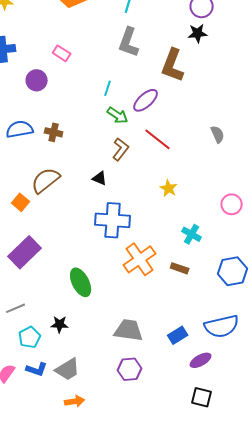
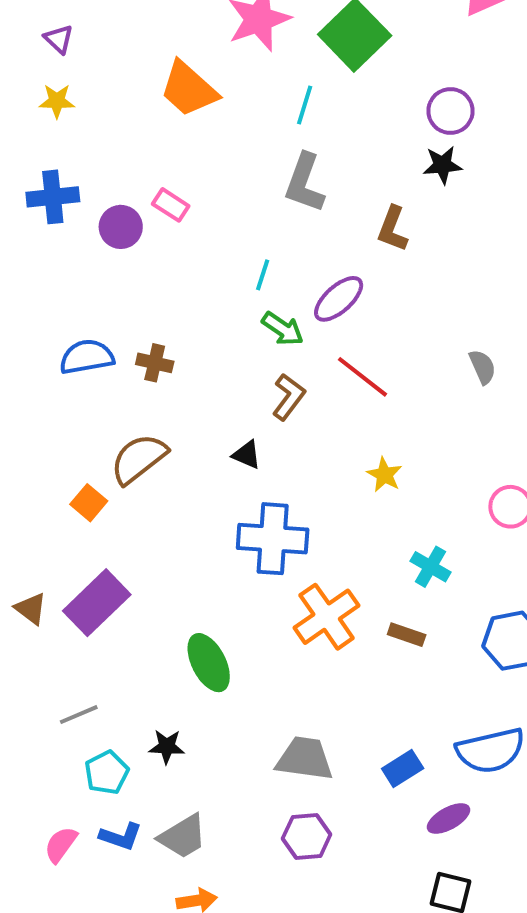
brown L-shape: (173, 65) -> (393, 229), size x0.7
purple circle: (37, 80) -> (121, 227), moved

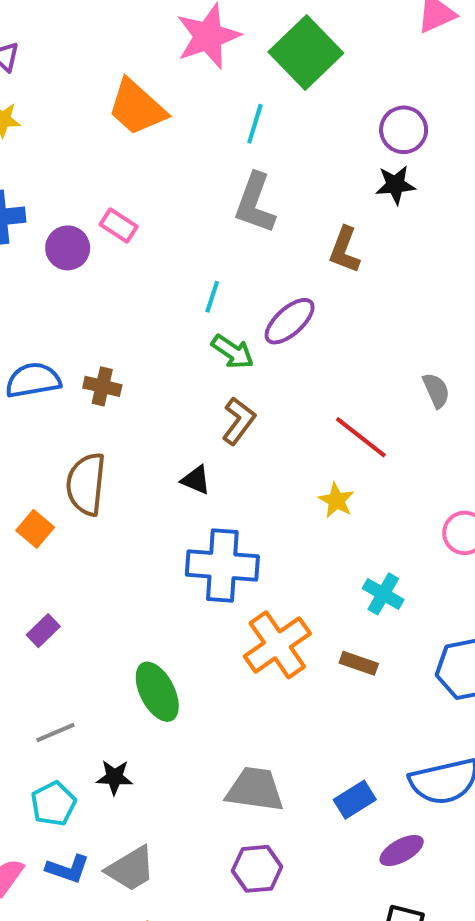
red line: (363, 377) -> (361, 437), moved
brown semicircle: (139, 459) -> (86, 484), turned -46
purple rectangle: (97, 603) -> (43, 631), size x0.5
gray line: (79, 715) -> (55, 732), moved

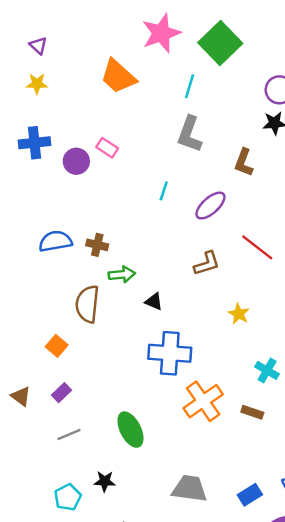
green arrow: (233, 352) -> (122, 274), moved, turned -40
brown L-shape: (239, 421) -> (207, 263), moved, turned 36
red line: (361, 437) -> (257, 247), moved
orange square: (35, 529) -> (57, 346), moved
gray line: (55, 732) -> (69, 434), moved

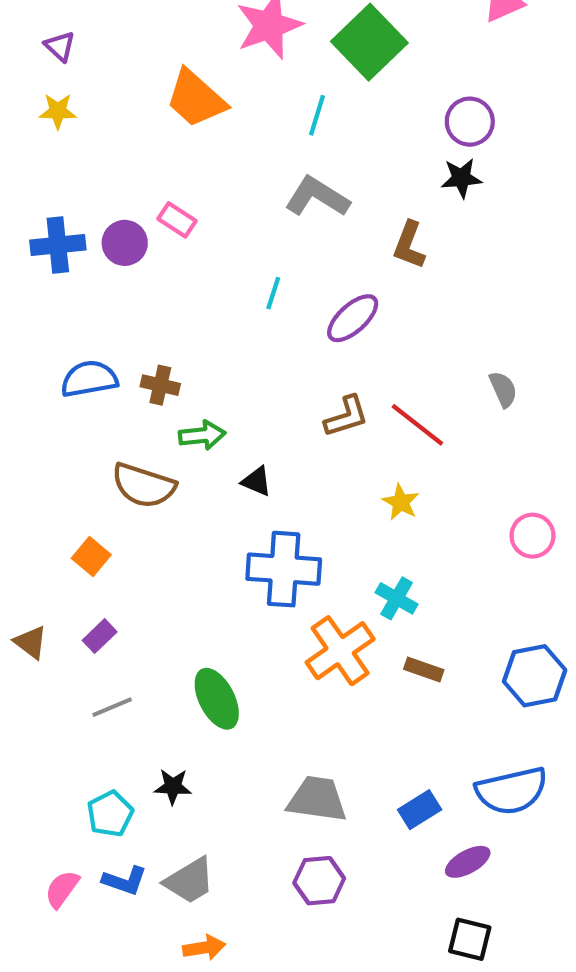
gray L-shape: (190, 134) -> (317, 197), turned 102
blue cross: (34, 143) -> (58, 245), moved
red line: (257, 247) -> (417, 425), moved
brown semicircle: (87, 304) -> (144, 485), turned -78
cyan cross: (267, 370) -> (397, 598), moved

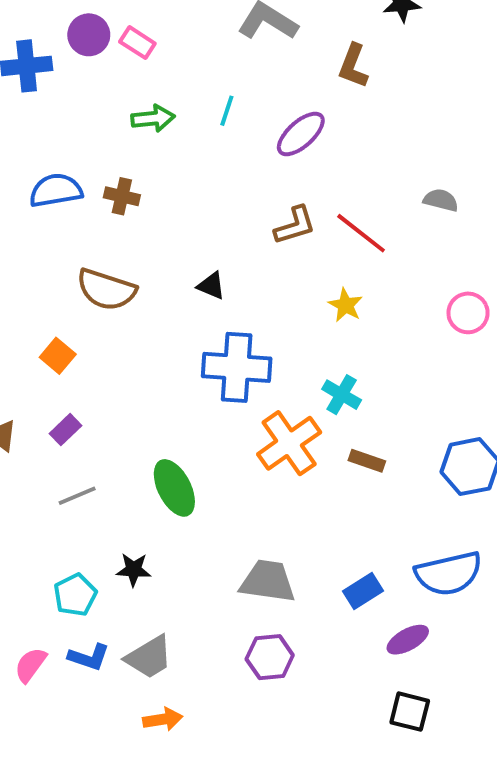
purple circle: (125, 243) -> (89, 35), moved
gray semicircle: (503, 389) -> (441, 200), turned -52
green arrow: (202, 435) -> (153, 118), moved
pink circle: (532, 536) -> (468, 313), moved

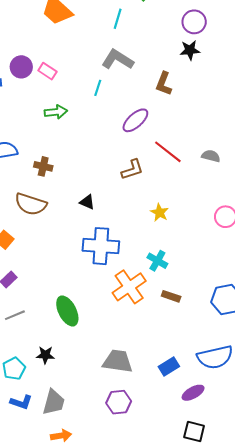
cyan line: (227, 111) -> (98, 88), moved
brown cross: (122, 196) -> (43, 166), moved
red line: (361, 233) -> (168, 152), moved
gray trapezoid: (149, 657) -> (54, 402), turned -44

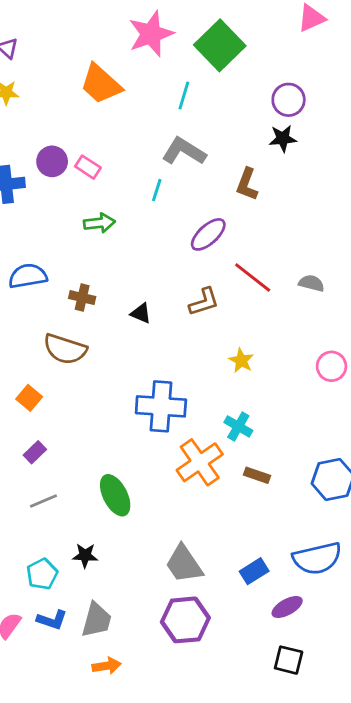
black triangle: (87, 202) -> (141, 313), moved
gray trapezoid: (118, 361) -> (184, 564), turned -132
purple hexagon: (119, 402) -> (185, 620), size x1.4

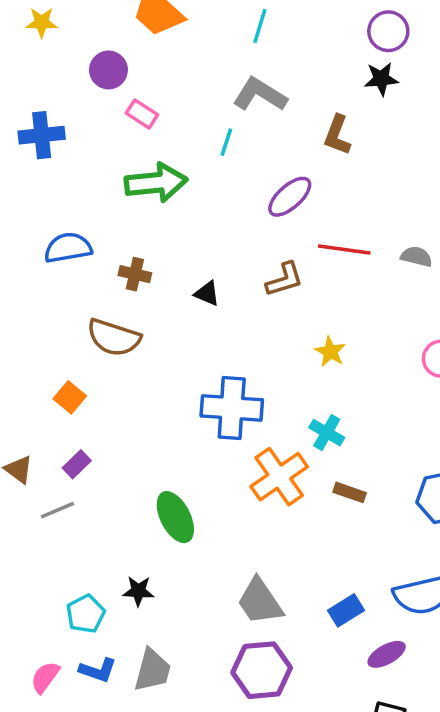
purple circle: (52, 161) -> (108, 70), moved
green arrow: (99, 223) -> (156, 183), size x1.6
red line: (253, 277) -> (344, 250), turned -30
gray line: (43, 501) -> (57, 510), moved

